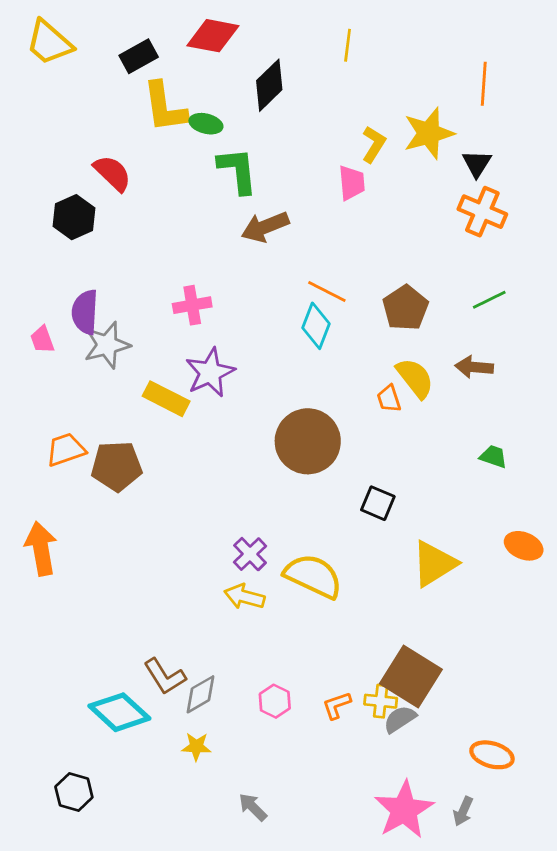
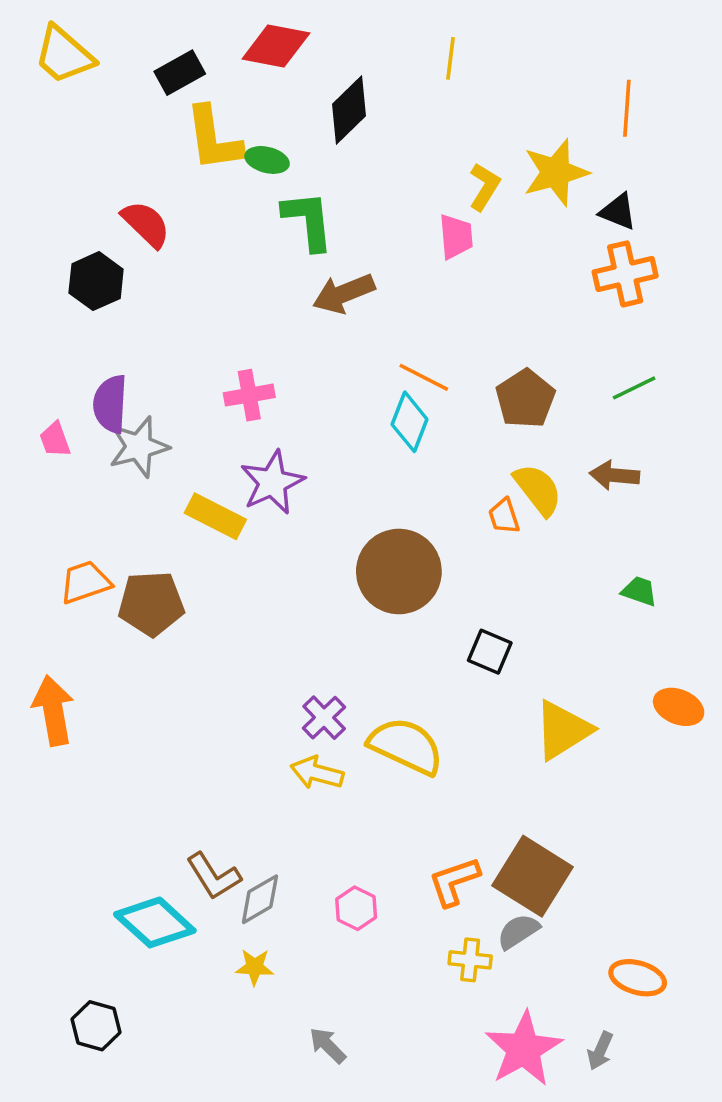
black triangle: (477, 164) -> (618, 212), turned -40
orange cross: (482, 212) -> (625, 274), turned -36
yellow cross: (381, 701) -> (470, 960), moved
orange L-shape: (337, 705) -> (454, 881), moved, size x1.4

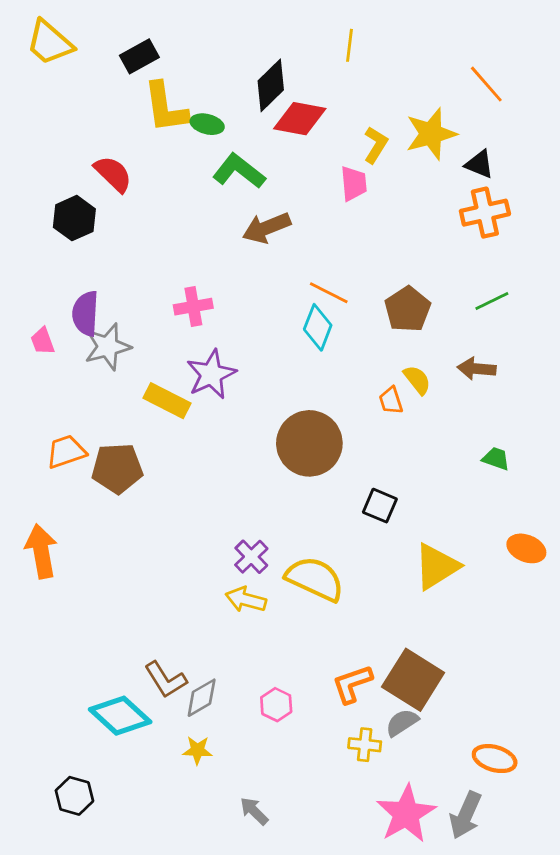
red diamond: (276, 46) -> (300, 119), moved
orange line: (627, 108) -> (486, 84), turned -45
green L-shape: (308, 221) -> (239, 171), turned -46
yellow semicircle: (538, 490) -> (417, 380), size x0.7
gray arrow: (600, 1051) -> (466, 815), size x1.6

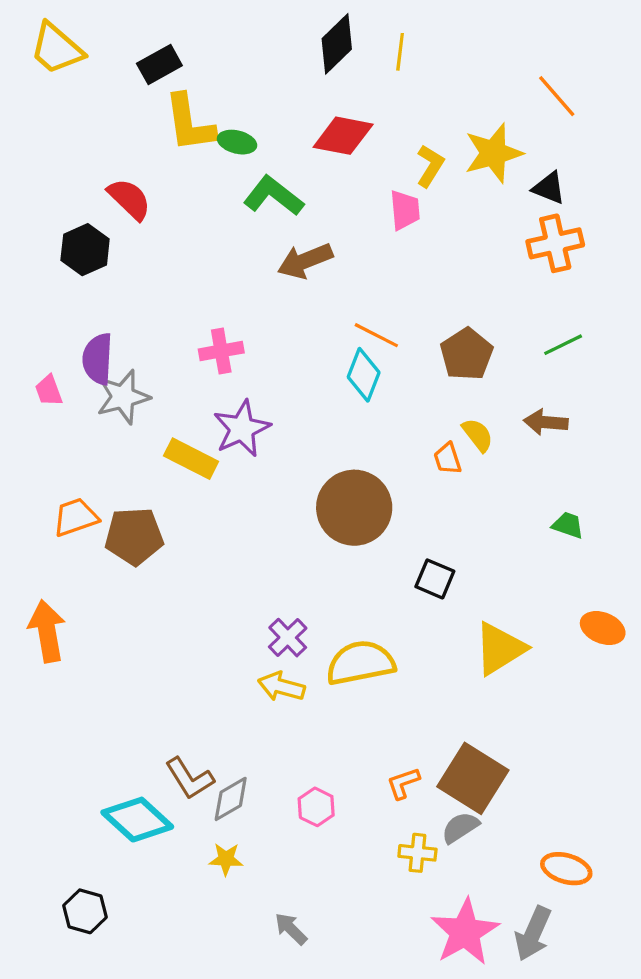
black diamond: (271, 85) -> (337, 44), moved
yellow semicircle: (315, 579) -> (360, 663), turned -36
orange L-shape: (352, 684) -> (403, 783), size x0.7

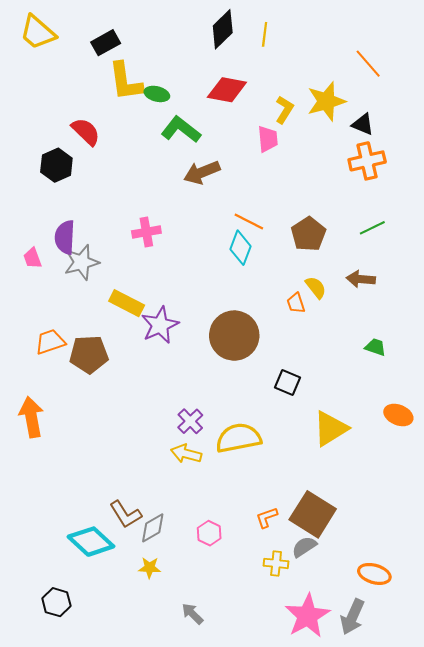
purple star: (242, 429) -> (160, 325), moved

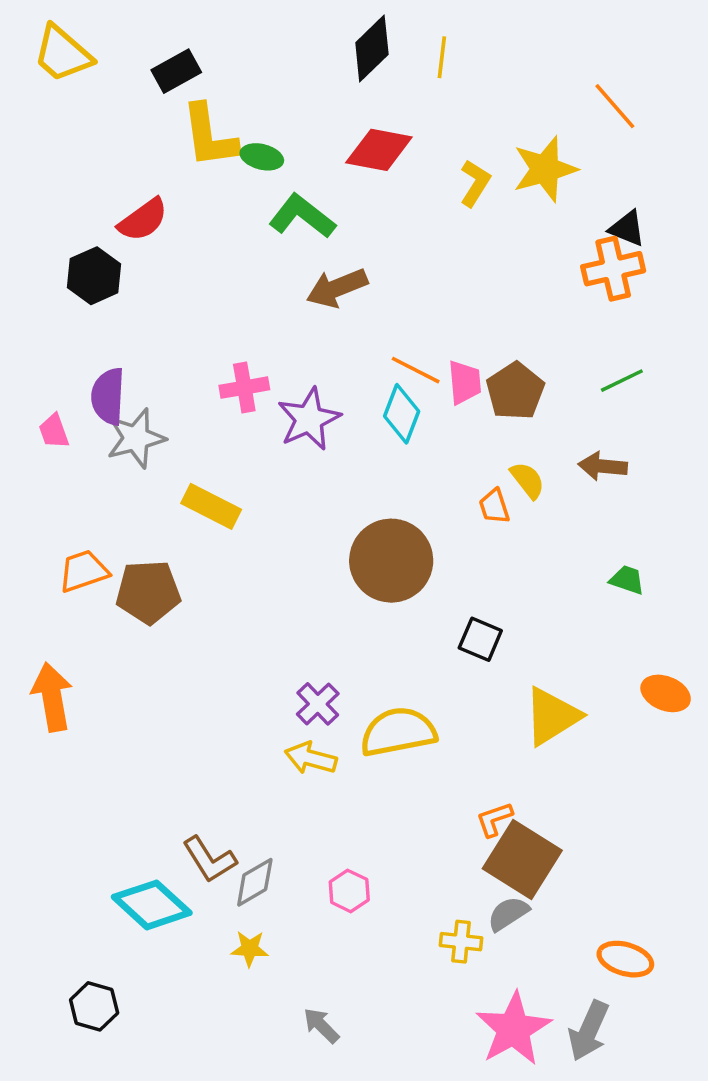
black triangle: (363, 124) -> (627, 229), moved
red semicircle: (86, 132) -> (143, 220), turned 100
pink trapezoid: (268, 139) -> (465, 382), moved
purple star: (160, 325) -> (309, 419), moved
orange L-shape: (267, 517) -> (494, 819), moved

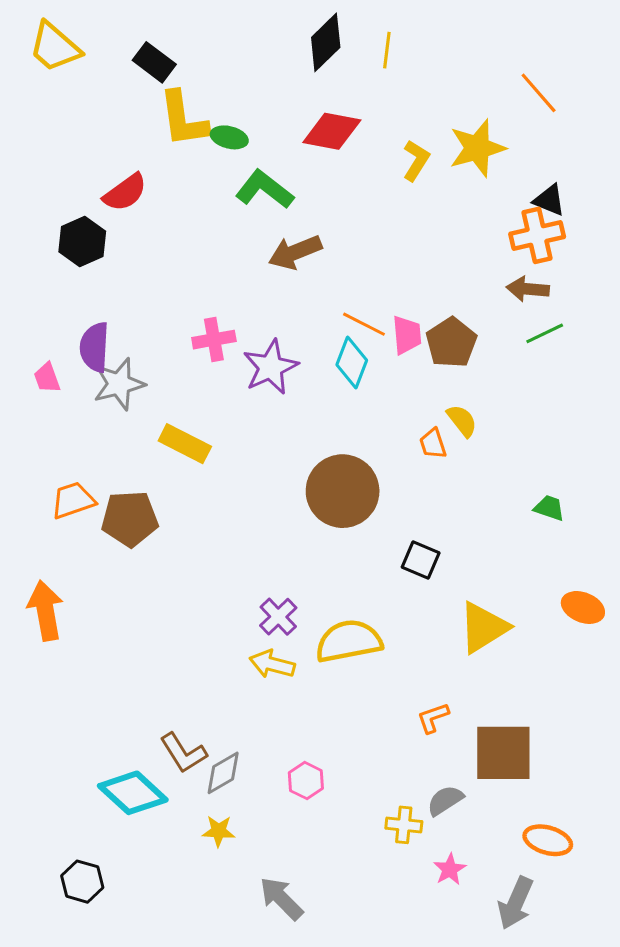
black rectangle: (176, 71) -> (154, 62), turned 66
brown arrow: (603, 466) -> (528, 289), moved
brown square: (522, 859) -> (503, 753), moved, turned -32
gray arrow: (321, 1026) -> (281, 898), size x1.4
pink star: (514, 1029) -> (450, 869), moved, size x0.5

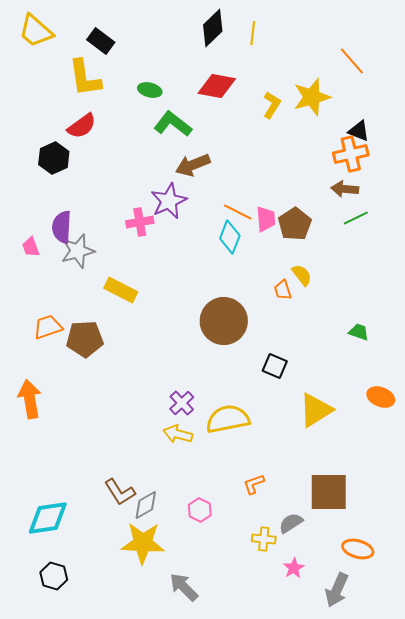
yellow L-shape: (183, 119) -> (85, 78), moved
purple star: (271, 367) -> (169, 201), moved
orange L-shape: (433, 718) -> (254, 484), moved
cyan diamond: (133, 793) -> (48, 518), moved, turned -51
yellow star: (219, 831) -> (143, 543), size x2.0

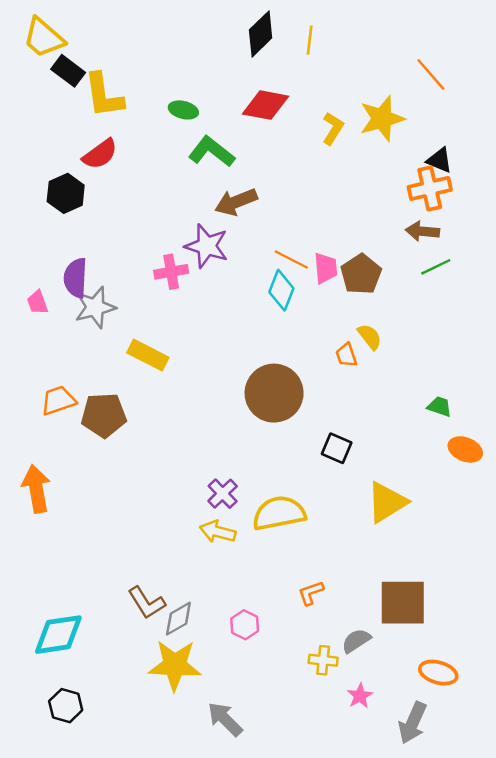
black rectangle: (101, 41) -> (68, 71), moved
purple star: (169, 201) -> (207, 246), turned -30
orange ellipse: (381, 397) -> (465, 449), moved

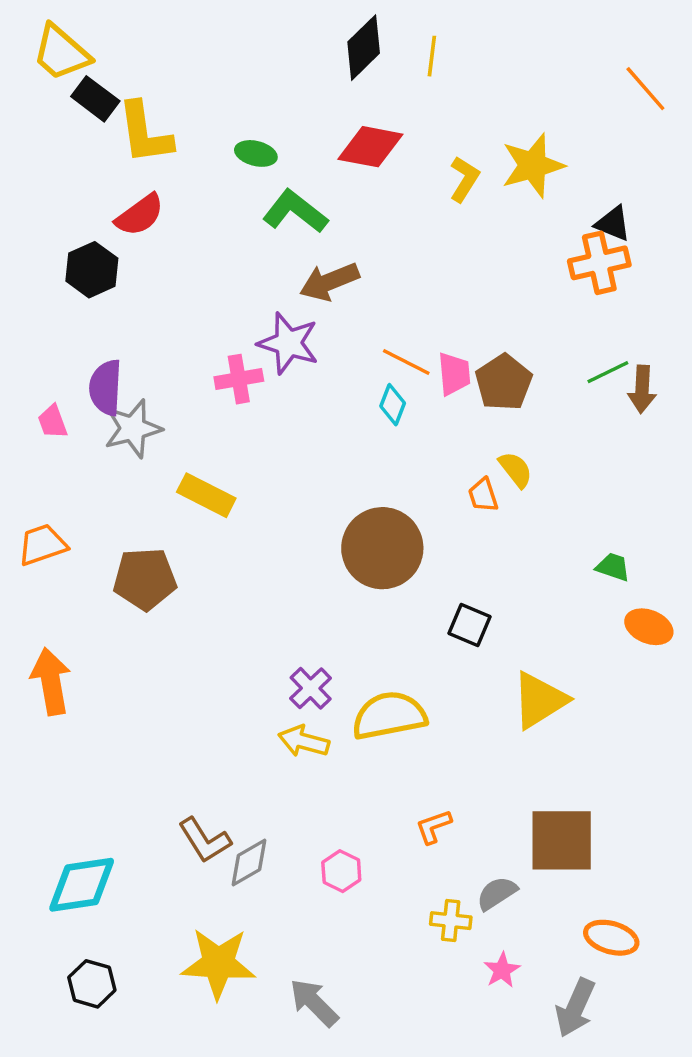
orange line: (431, 74) -> (645, 89), moved
brown arrow: (422, 231) -> (642, 389), moved, turned -92
cyan diamond: (281, 290) -> (393, 405), size x0.7
orange trapezoid: (58, 400) -> (42, 545), moved
yellow star: (175, 665) -> (218, 963), moved

